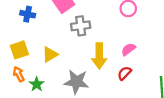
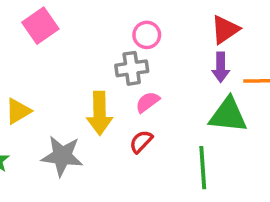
gray cross: (81, 26) -> (132, 68), moved

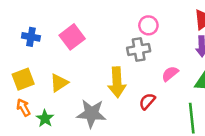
pink square: (40, 26) -> (72, 37), moved
pink semicircle: (147, 102) -> (170, 74), moved

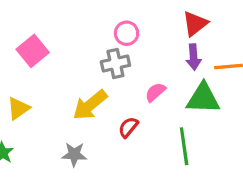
yellow arrow: (117, 82) -> (90, 105), turned 56
gray star: (91, 114) -> (74, 154), moved, size x0.7

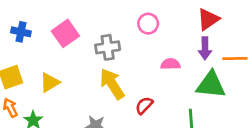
gray cross: (115, 64) -> (108, 47), moved
pink semicircle: (155, 92) -> (171, 64), moved, turned 36
yellow arrow: (90, 105) -> (112, 84), turned 92

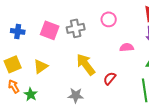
pink square: (65, 33) -> (50, 30), turned -30
gray cross: (108, 47) -> (76, 28), moved

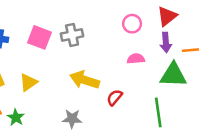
pink circle: (109, 19) -> (132, 24), moved
yellow arrow: (86, 64) -> (85, 80), turned -35

